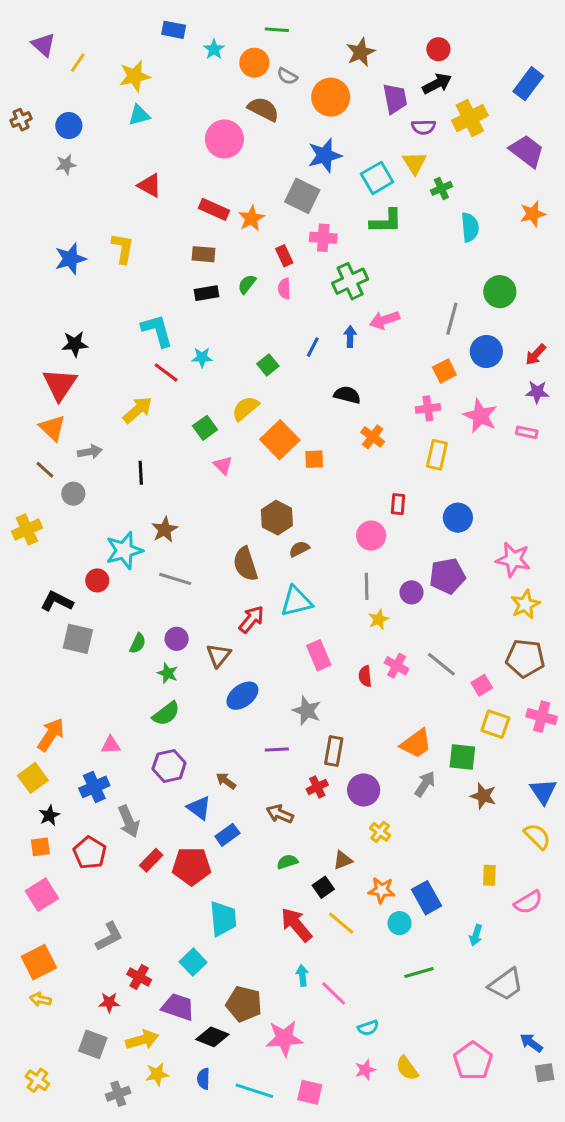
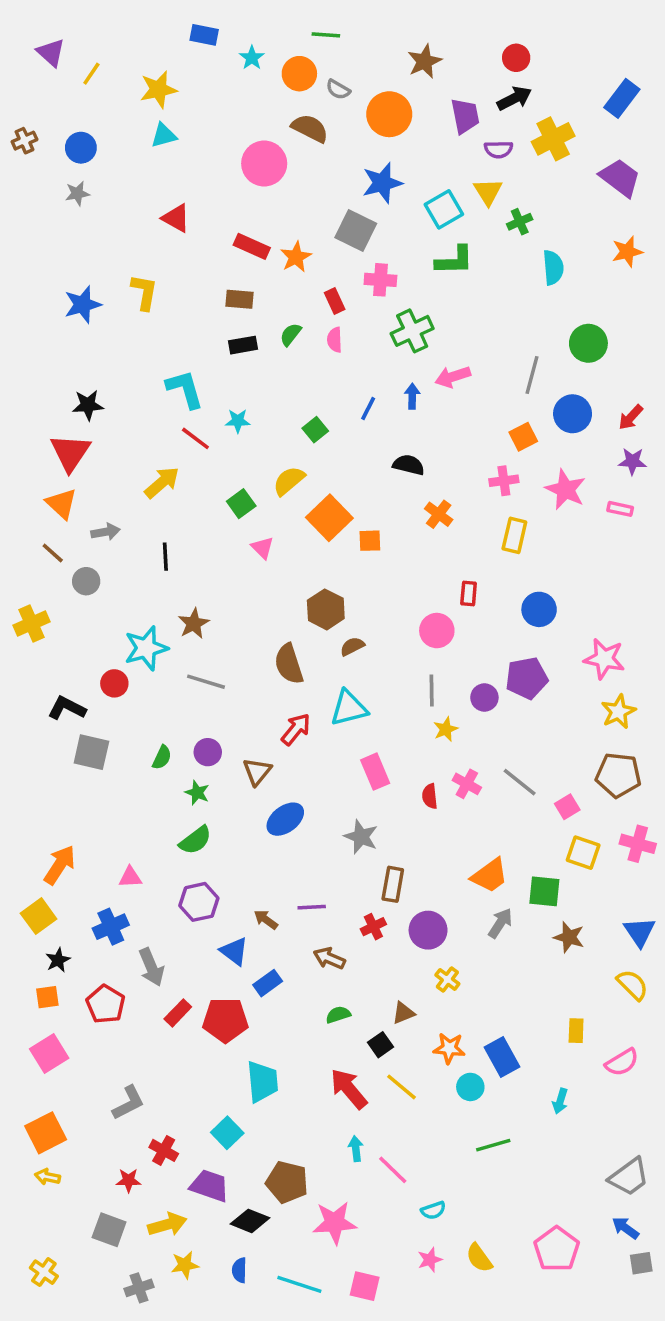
purple line: (277, 750) -> (312, 907), moved
gray trapezoid: (506, 984) -> (629, 1177), moved

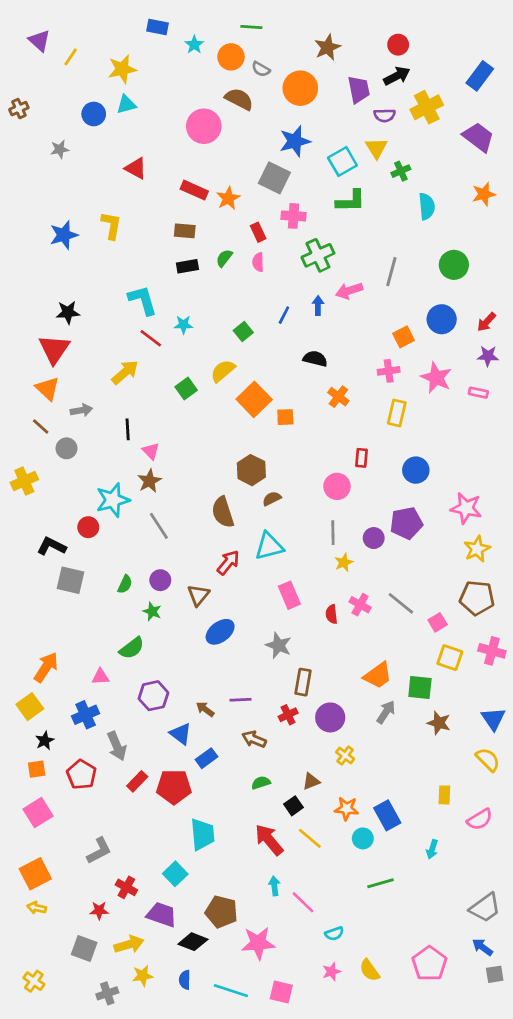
blue circle: (81, 148) -> (94, 114), moved
gray line: (532, 375) -> (391, 272), moved
pink triangle: (262, 548) -> (151, 451), moved
gray line: (206, 682) -> (159, 526), turned 40
green semicircle: (195, 840) -> (132, 648), moved

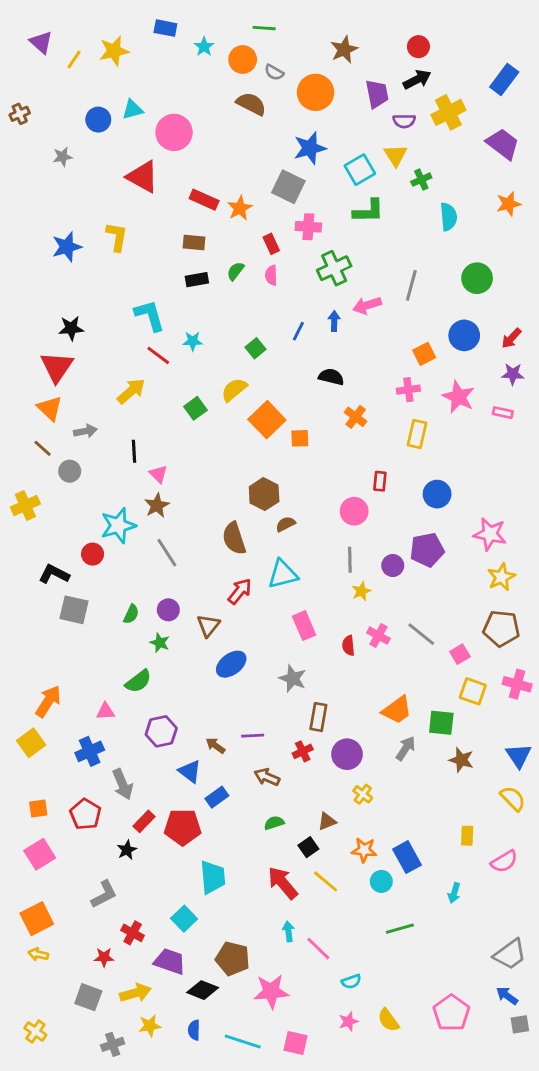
yellow star: (122, 69) -> (114, 51), moved
pink circle: (204, 126) -> (174, 132), moved
red triangle: (136, 168) -> (143, 177), size x1.4
black star: (45, 741) -> (127, 850), moved

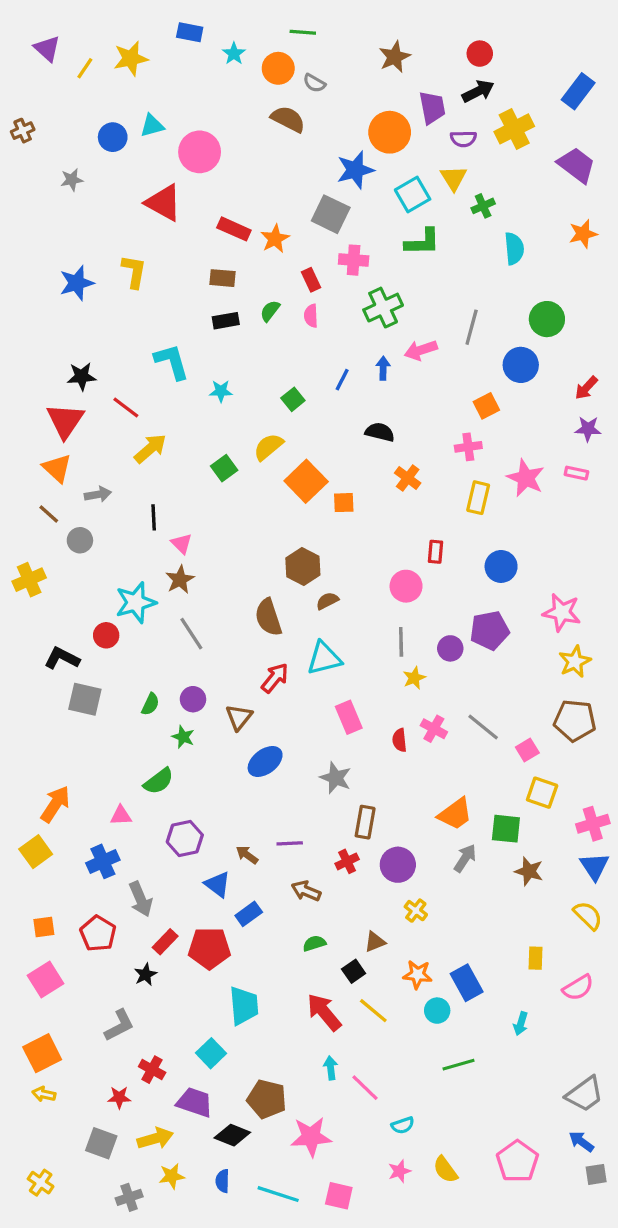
orange circle: (316, 92) -> (390, 132), moved
blue circle: (464, 335) -> (521, 365), moved
red line: (158, 355) -> (126, 408), moved
pink star: (458, 397) -> (526, 478), moved
pink cross: (517, 684) -> (593, 824), moved, turned -32

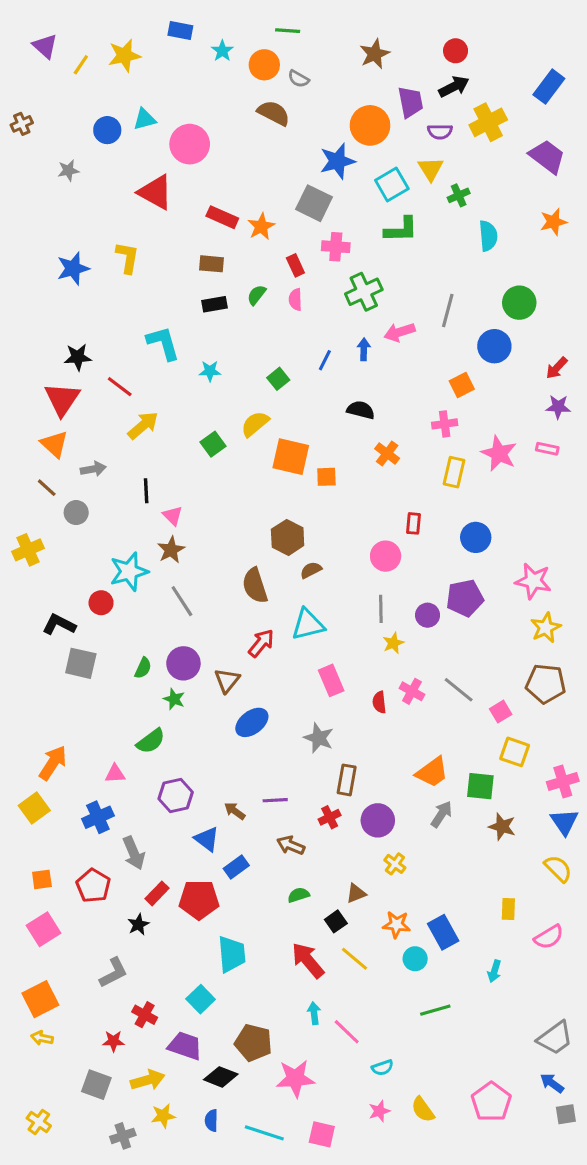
orange square: (306, 481) -> (291, 457), turned -33
purple circle: (193, 699) -> (183, 663), size x1.4

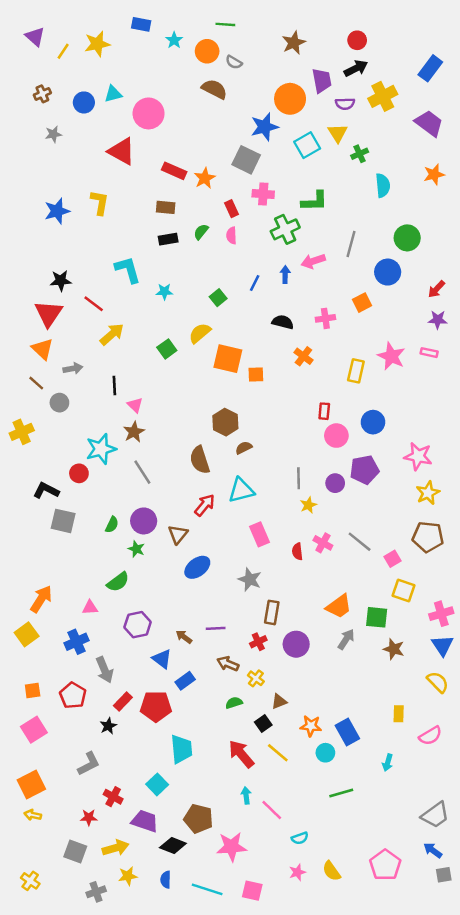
brown cross: (22, 124) -> (42, 94), moved
green L-shape: (401, 230) -> (314, 201), moved
pink cross: (445, 424) -> (325, 318), moved
pink circle: (386, 556) -> (336, 436), moved
yellow cross: (395, 864) -> (256, 678), moved

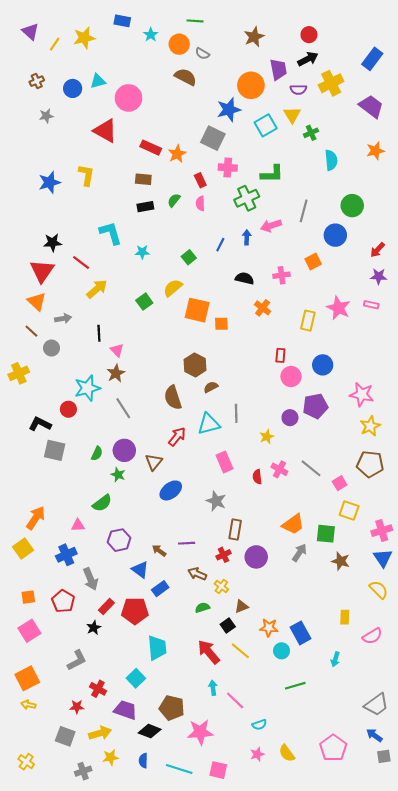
gray line: (299, 478) -> (236, 413), moved

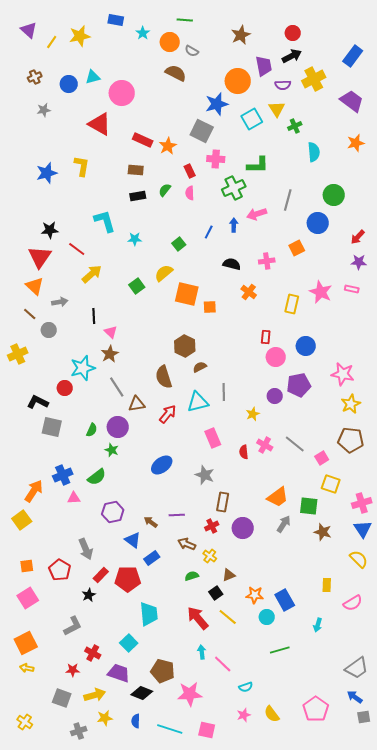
brown triangle: (154, 462) -> (137, 404), moved, turned 42
blue cross: (66, 555) -> (63, 475), moved

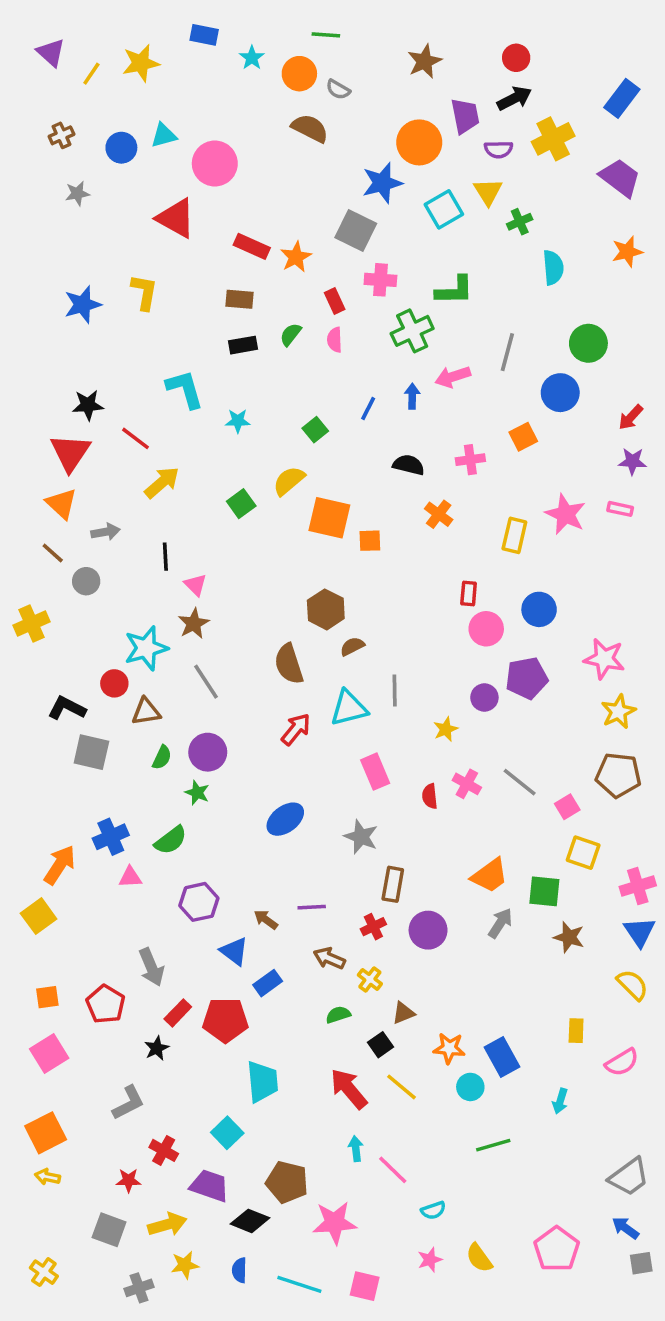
brown triangle: (137, 404) -> (146, 712), moved

